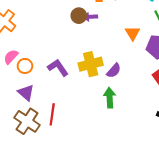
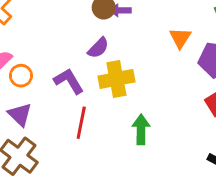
purple semicircle: (114, 71) -> (98, 48), moved
red line: (52, 114) -> (81, 123), moved

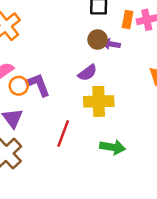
purple L-shape: (69, 81) -> (38, 85), moved
green arrow: (141, 129) -> (113, 147), turned 90

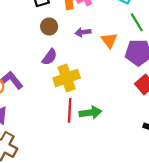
purple arrow: (111, 44) -> (83, 32), moved
red line: (63, 133) -> (70, 110), moved

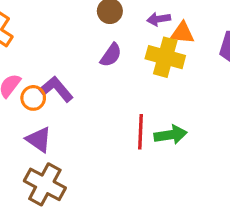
orange triangle: (109, 40) -> (182, 33), moved, turned -48
yellow cross: (67, 78) -> (165, 57), moved, turned 35

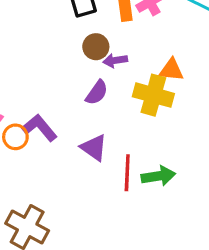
purple arrow: (159, 19) -> (115, 61), moved
purple triangle: (39, 140) -> (94, 148), moved

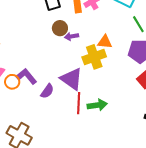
purple semicircle: (97, 93) -> (47, 91), moved
yellow cross: (153, 95) -> (94, 57), turned -35
purple triangle: (94, 148) -> (72, 79), moved, size x1.4

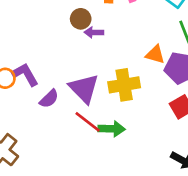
orange triangle: (105, 42) -> (155, 54), moved
yellow cross: (94, 57) -> (124, 85), moved
red line: (79, 103) -> (88, 122), turned -65

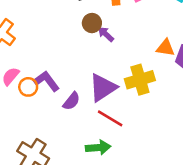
purple arrow: (94, 32) -> (106, 34), turned 48
purple triangle: (84, 88) -> (103, 88), turned 48
green arrow: (112, 129) -> (98, 148), moved

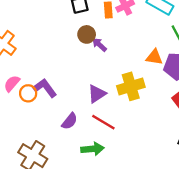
purple triangle: (103, 88) -> (97, 94), size x0.7
purple semicircle: (71, 101) -> (70, 121), moved

